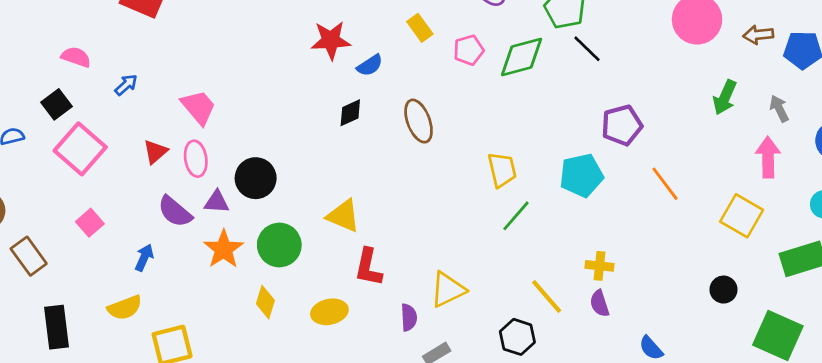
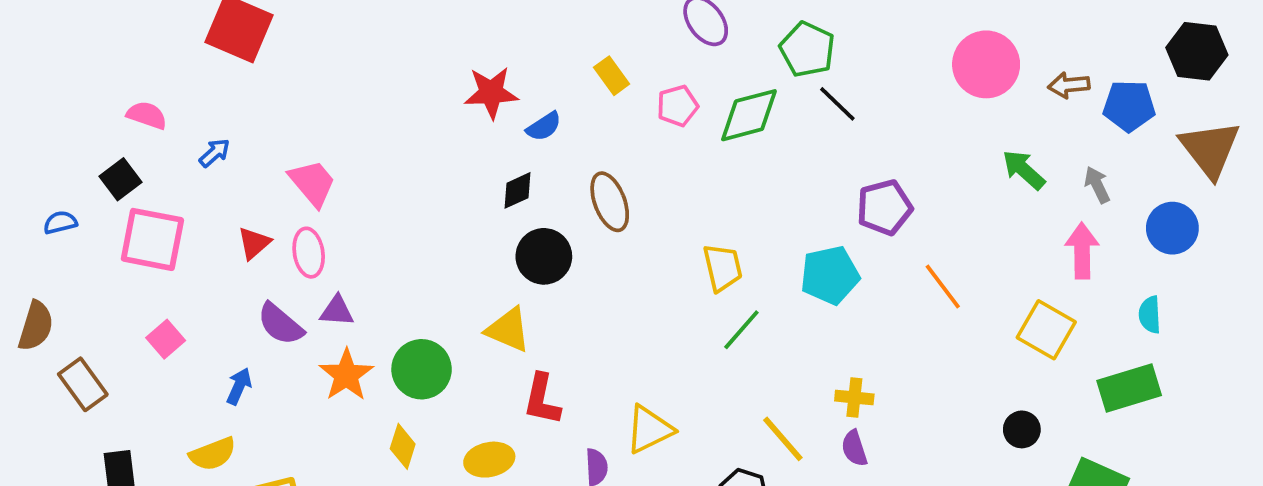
green arrow: (725, 97) -> (1024, 170), turned 108
pink square: (80, 149) -> (152, 239), turned -30
black circle: (256, 178) -> (544, 256), moved

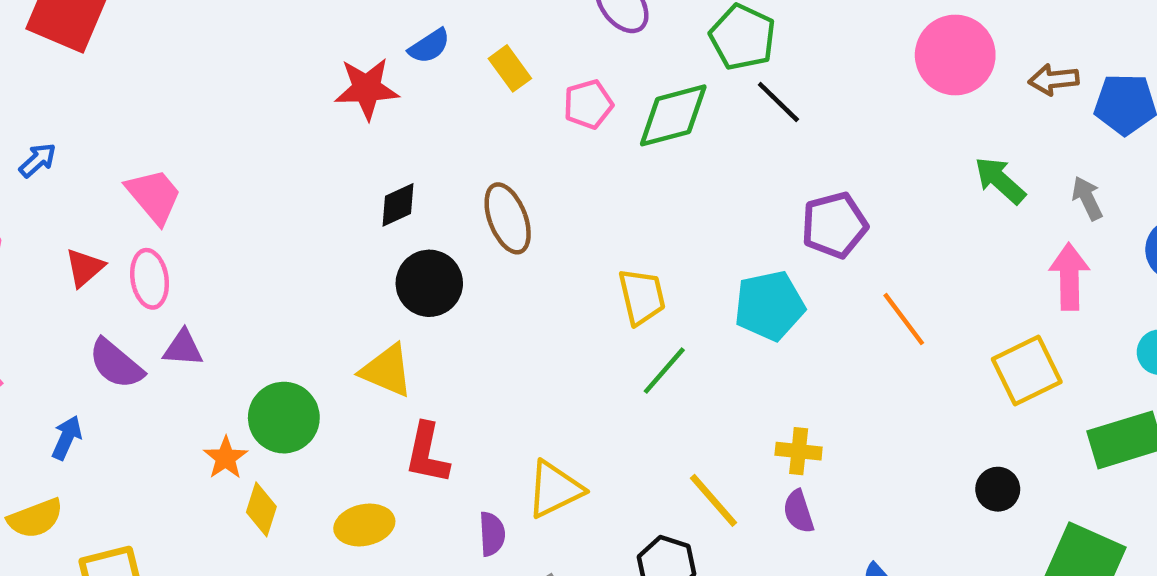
blue semicircle: (544, 126) -> (429, 46), moved
yellow square: (1046, 330) -> (1027, 371), turned 34
orange star: (346, 375) -> (226, 458), moved, size x0.7

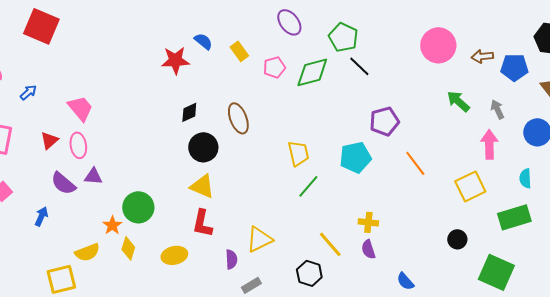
blue semicircle: (429, 46) -> (203, 41), turned -108
yellow triangle: (387, 371) -> (202, 186), moved
yellow semicircle: (35, 518) -> (87, 252), moved

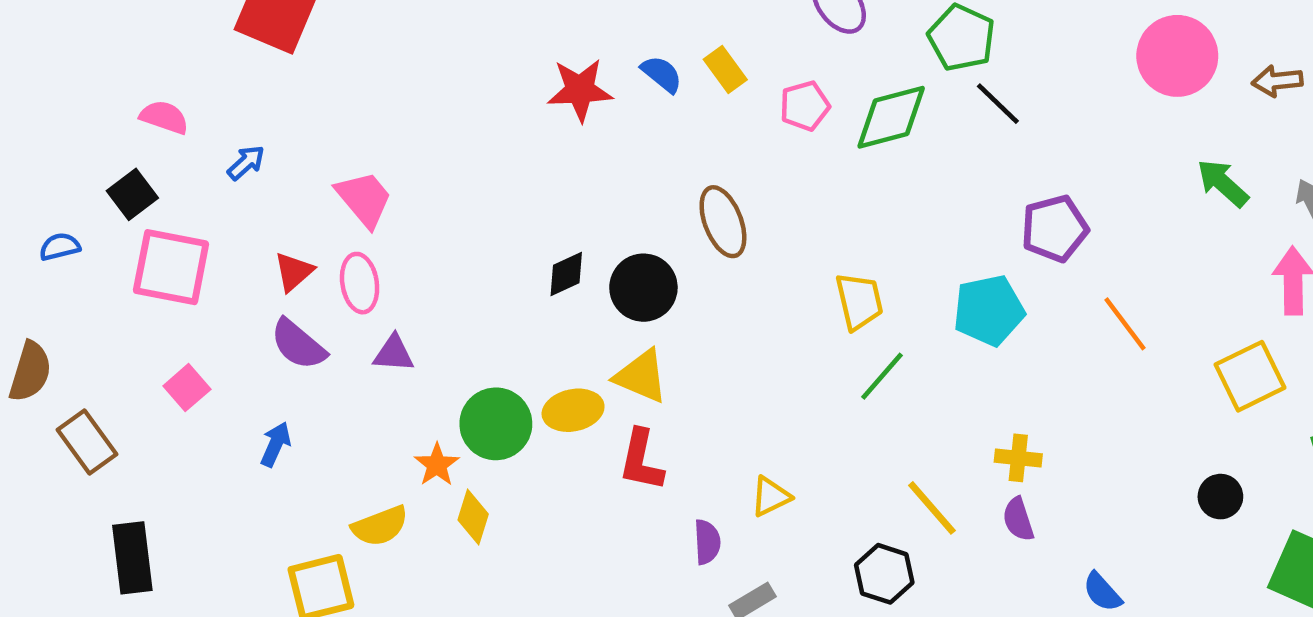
blue semicircle: (203, 41) -> (662, 74), moved
black diamond: (189, 112) -> (566, 274), moved
purple semicircle: (63, 183) -> (298, 344), moved
yellow triangle: (259, 239) -> (771, 497), size x0.7
yellow ellipse: (174, 255) -> (573, 410), moved

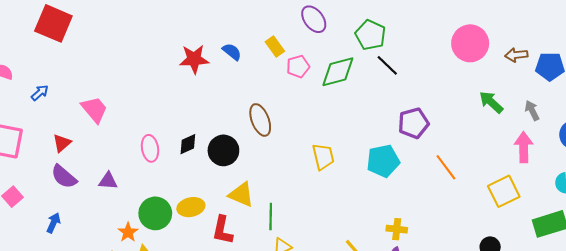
yellow rectangle: (725, 70) -> (275, 47), moved
pink ellipse: (360, 283) -> (150, 148), moved
yellow triangle: (641, 376) -> (241, 195), moved
green line: (882, 376) -> (271, 217), moved, turned -40

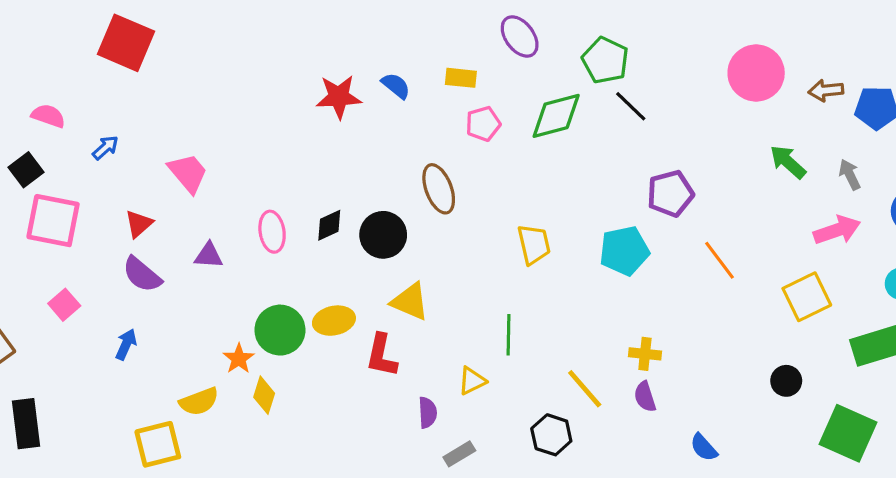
yellow rectangle: (275, 47) -> (461, 78), turned -48
pink pentagon: (298, 66) -> (483, 124), moved
pink arrow: (524, 147) -> (837, 230), turned 72
purple triangle: (108, 181) -> (209, 255), moved
green line: (271, 217) -> (509, 335), moved

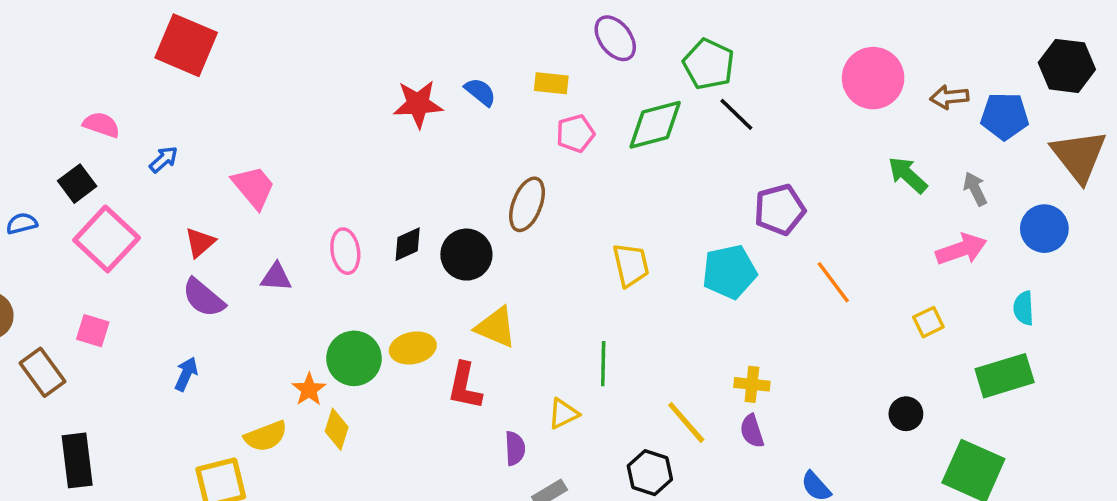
brown ellipse: (439, 189) -> (527, 204), turned 42
pink square: (53, 221) -> (107, 239), turned 32
yellow square: (807, 297) -> (928, 322), size x0.6
pink square: (64, 305) -> (93, 331), moved, turned -32

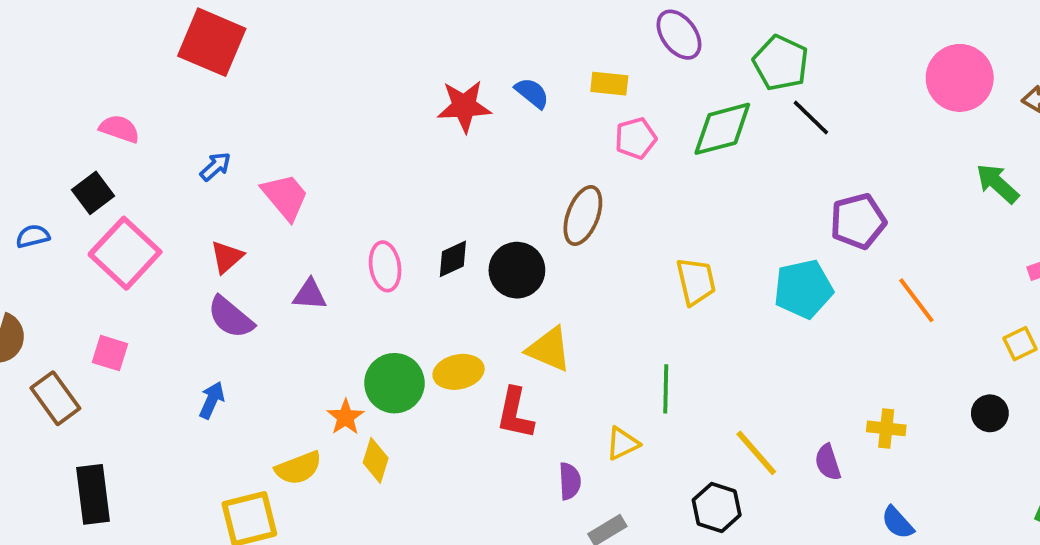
blue arrow: (164, 159) -> (215, 167), moved
yellow cross: (752, 384) -> (886, 428), moved
black circle: (906, 414) -> (990, 413), moved

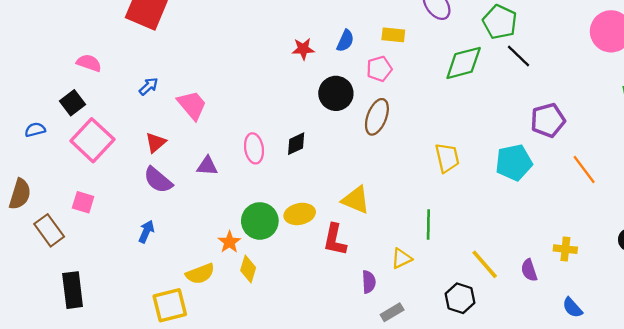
blue semicircle: (532, 93) -> (345, 41), turned 75
red star: (464, 106) -> (303, 49), size x0.7
pink pentagon: (636, 138) -> (379, 69), moved
black circle: (517, 270) -> (336, 93), moved

